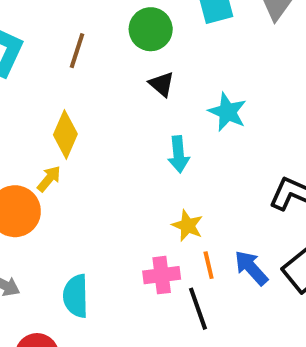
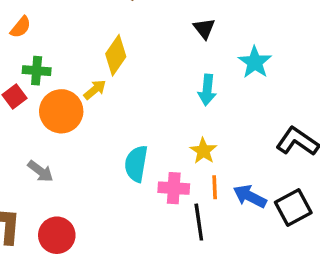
blue arrow: (251, 268) -> (250, 196), turned -32
cyan semicircle: (76, 296) -> (136, 164), moved

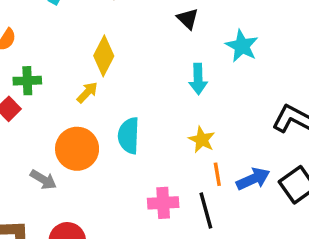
orange circle: (61, 111) -> (77, 149), moved
cyan semicircle: (136, 164) -> (129, 136), moved
pink cross: (174, 188) -> (163, 203), moved
blue arrow: (250, 196) -> (253, 179), turned 136

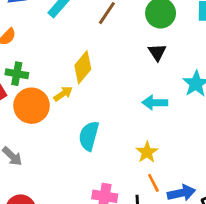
cyan arrow: (198, 79) -> (155, 103), turned 80
orange circle: (77, 149) -> (32, 106), moved
orange line: (217, 174) -> (153, 183), turned -30

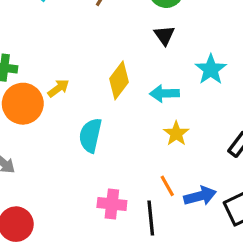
yellow diamond: (83, 67) -> (119, 80), moved
yellow star: (147, 152) -> (176, 134), moved

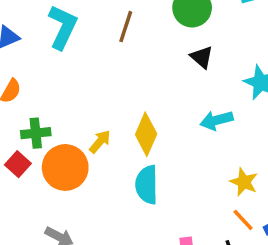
yellow diamond: (119, 80) -> (146, 134), moved
yellow star: (176, 134) -> (244, 182), moved

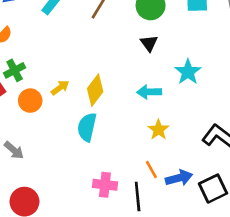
green cross: (36, 133) -> (15, 70), turned -35
orange circle: (65, 167) -> (30, 101), size x0.7
yellow star: (244, 182) -> (158, 130), moved

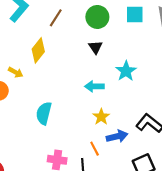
yellow arrow: (60, 88) -> (16, 72), moved, turned 64
yellow diamond: (95, 90) -> (38, 50), moved
blue arrow: (179, 178) -> (117, 136), moved

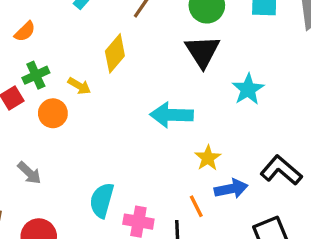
black triangle: (95, 47) -> (202, 51), size x1.6
cyan arrow: (94, 86) -> (172, 115), moved, size x1.4
cyan semicircle: (44, 113) -> (102, 200), moved

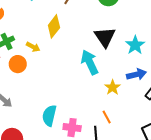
black triangle: (202, 51) -> (105, 37), moved
cyan arrow: (172, 115) -> (90, 62), turned 65
blue arrow: (231, 189) -> (136, 74), moved

